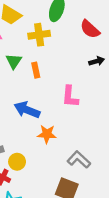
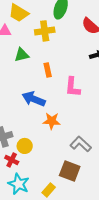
green triangle: (14, 61) -> (22, 55), turned 42
orange rectangle: (36, 70) -> (48, 70), moved

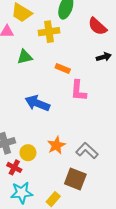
orange rectangle: (48, 70) -> (63, 68), moved, turned -56
orange star: (52, 121) -> (56, 145), moved, turned -30
cyan star: (19, 184) -> (22, 193), turned -30

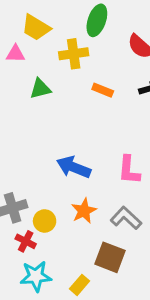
orange rectangle: (63, 68) -> (103, 90), moved
pink L-shape: (78, 91) -> (129, 170), moved
blue arrow: (37, 103) -> (74, 167), moved

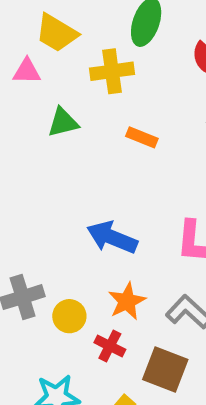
orange rectangle: (103, 90) -> (142, 137), moved
red cross: (26, 241) -> (110, 346), moved

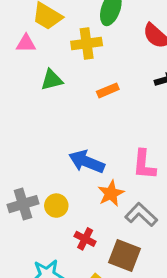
orange rectangle: (142, 137) -> (108, 90), turned -45
orange star: (127, 301) -> (111, 193), moved
yellow circle: (69, 316) -> (56, 206), moved

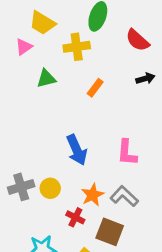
pink triangle: (26, 43) -> (24, 47), turned -36
orange rectangle: (108, 90) -> (95, 88), turned -30
blue arrow: (87, 162) -> (77, 150), turned -136
orange star: (111, 193) -> (93, 195), moved

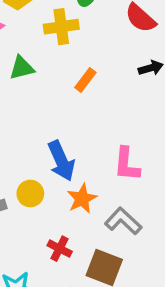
yellow circle: (50, 188) -> (30, 194), moved
orange star: (93, 195) -> (82, 199), moved

